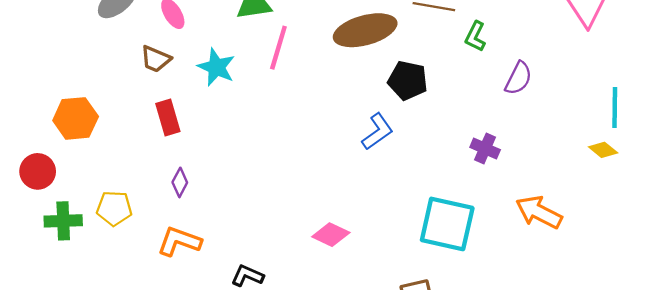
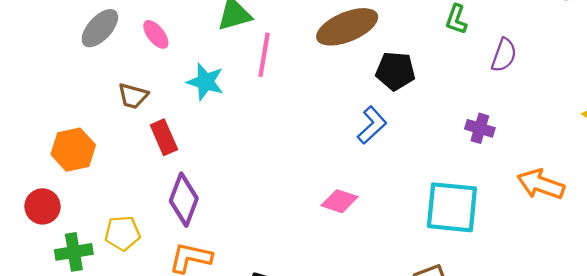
brown trapezoid: (156, 59) -> (133, 96), moved
purple diamond: (180, 182) -> (184, 200), size x1.8
pink diamond: (331, 235) -> (340, 201), moved

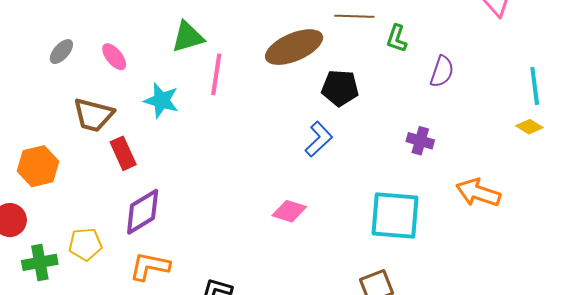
gray ellipse: (100, 28) -> (61, 52), size x0.7
brown trapezoid: (133, 96) -> (93, 115), size x1.4
purple diamond: (184, 200) -> (143, 212), turned 39

